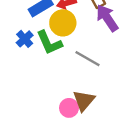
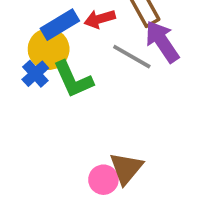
yellow circle: (63, 23) -> (49, 49), moved
gray line: (87, 59) -> (132, 57), moved

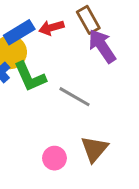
gray line: (132, 57) -> (74, 97), moved
brown triangle: (126, 168) -> (94, 149), moved

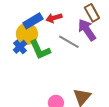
brown rectangle: (88, 20) -> (92, 13), moved
gray line: (74, 97) -> (69, 42), moved

